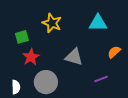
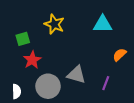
gray triangle: (74, 57) -> (76, 75), moved
purple line: (101, 79) -> (106, 83), turned -48

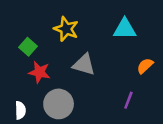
green square: (23, 39) -> (28, 47), turned -32
red star: (32, 60) -> (39, 72), turned -30
gray triangle: (76, 75) -> (84, 65), moved

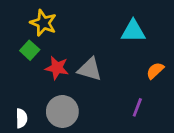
yellow star: (66, 29) -> (43, 23), moved
red star: (39, 72) -> (57, 68), moved

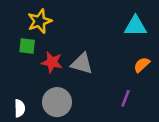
yellow star: (43, 23) -> (40, 21), turned 30
cyan triangle: (133, 31) -> (135, 26), moved
green square: (30, 50) -> (27, 46), turned -35

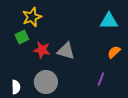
green square: (27, 46) -> (22, 37), turned -32

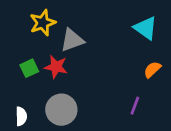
cyan triangle: (109, 21) -> (146, 28), turned 36
green square: (22, 37) -> (29, 68), moved
gray triangle: (66, 51) -> (72, 40), moved, turned -36

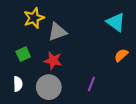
red star: (56, 67) -> (53, 61), moved
purple line: (135, 106) -> (91, 84), moved
white semicircle: (21, 116) -> (18, 84), moved

